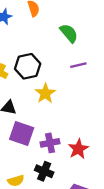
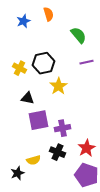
purple square: (22, 133) -> (38, 120), turned -30
red star: (78, 149) -> (86, 148), moved

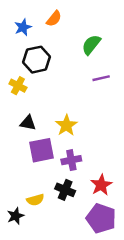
orange semicircle: (48, 14) -> (54, 19), turned 56
green semicircle: (78, 35) -> (91, 45), turned -102
black hexagon: (44, 63) -> (37, 60), moved
yellow star: (58, 86) -> (66, 125), moved

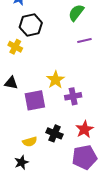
black triangle: (28, 123) -> (11, 83), moved
purple cross: (71, 160) -> (73, 96), moved
black star: (15, 216) -> (21, 162), moved
purple pentagon: (101, 218) -> (84, 157), turned -30

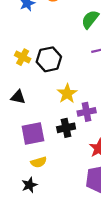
black hexagon: (31, 25) -> (49, 59), moved
purple square: (35, 100) -> (33, 134), moved
black cross: (55, 133) -> (66, 128), moved, turned -35

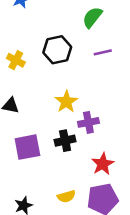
black hexagon: (49, 59) -> (57, 50), moved
yellow semicircle: (39, 162) -> (66, 196), moved

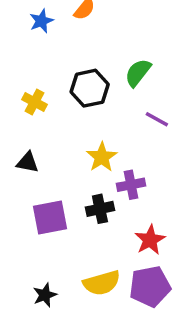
green semicircle: (92, 17) -> (138, 73), moved
purple line: (103, 52) -> (157, 119), moved, turned 42
yellow semicircle: (66, 196) -> (102, 283), size x1.5

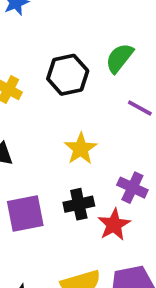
purple cross: (131, 185) -> (132, 188), moved, turned 36
red star: (150, 240) -> (114, 225), moved

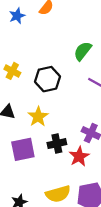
black hexagon: (68, 75) -> (47, 79), moved
yellow star: (81, 149) -> (38, 117), moved

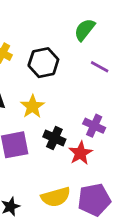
black cross: (57, 144) -> (54, 138), turned 36

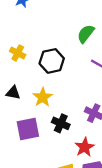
red star: (80, 153) -> (85, 147), moved

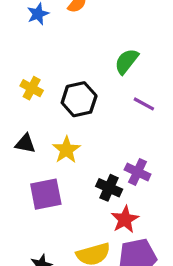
black cross: (61, 123) -> (109, 188), moved

